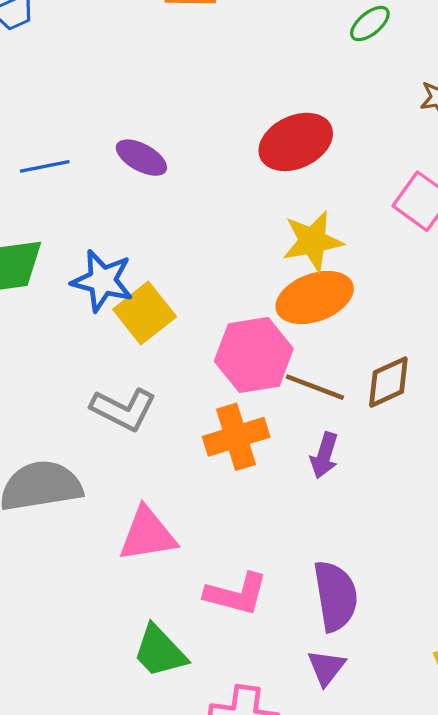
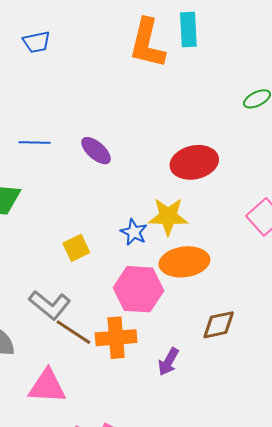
yellow star: (313, 241) -> (168, 216), moved
blue star: (102, 281) -> (134, 232), moved, size x0.7
yellow square: (145, 313) -> (76, 248), size x0.7
brown line: (315, 387) -> (73, 332), moved

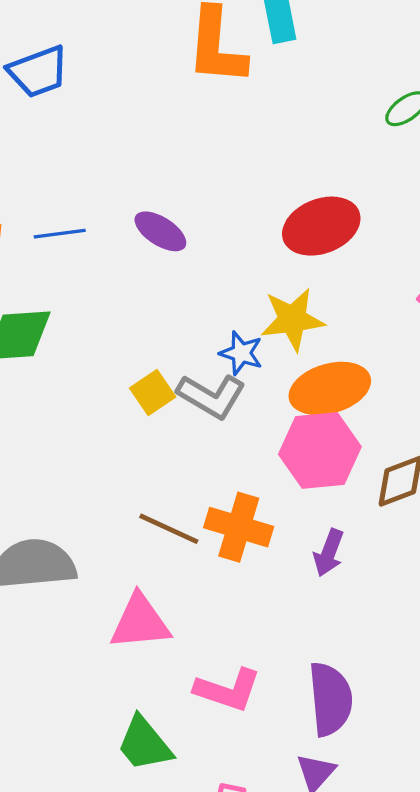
blue trapezoid: (36, 42) -> (38, 72), size x1.4
pink hexagon: (139, 289) -> (320, 450), moved
gray L-shape: (50, 305) -> (211, 396), moved
orange cross: (116, 338) -> (239, 527), turned 30

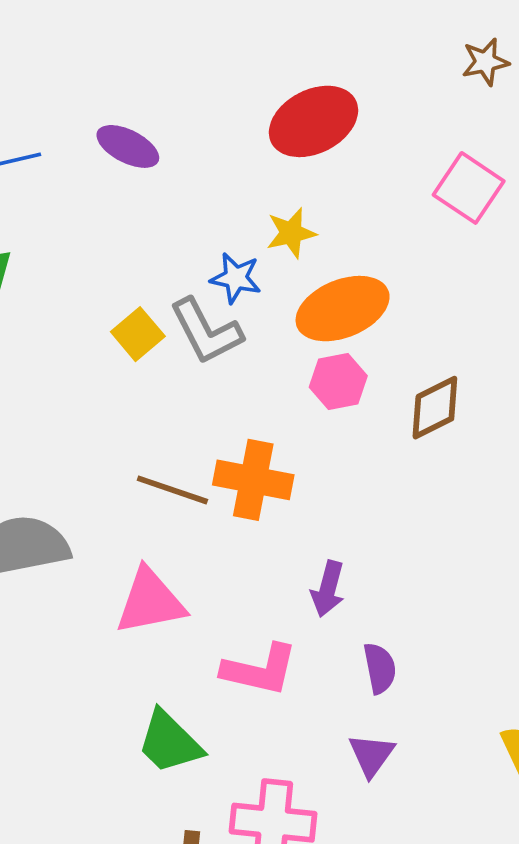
yellow star: (293, 319) -> (291, 233), size x0.7
gray L-shape: (211, 396) -> (206, 331), turned 38
pink hexagon: (320, 450) -> (338, 382), size x0.6
purple arrow: (329, 553) -> (328, 589), moved
purple semicircle: (330, 699) -> (380, 668), size x0.6

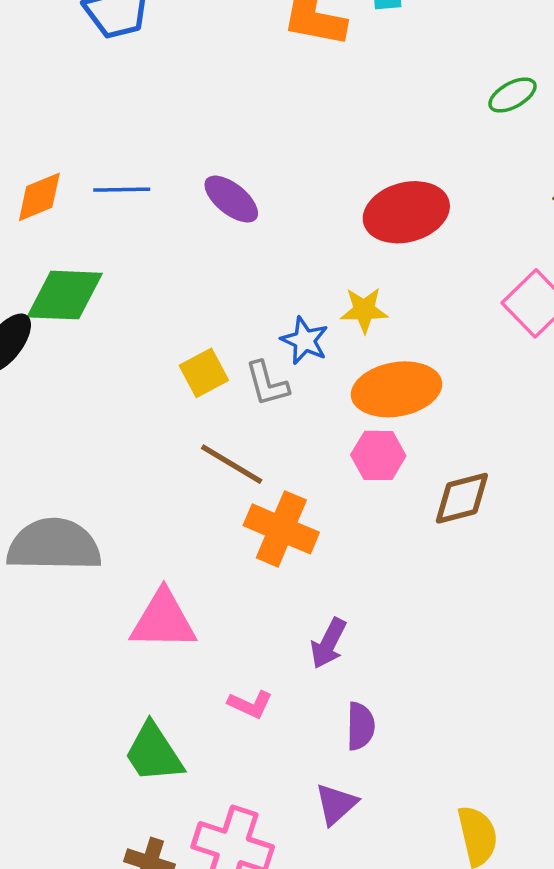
gray L-shape: (206, 331) -> (267, 384), size x0.7
brown line: (172, 490) -> (232, 464), moved
pink L-shape: (260, 670) -> (250, 704), size x0.6

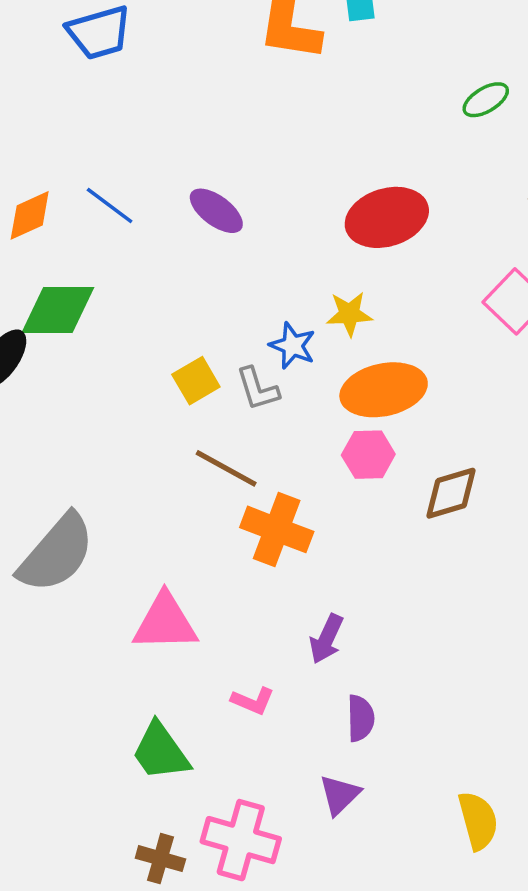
blue line: (122, 190) -> (110, 206), turned 40
gray semicircle: (54, 545) -> (56, 553), turned 132

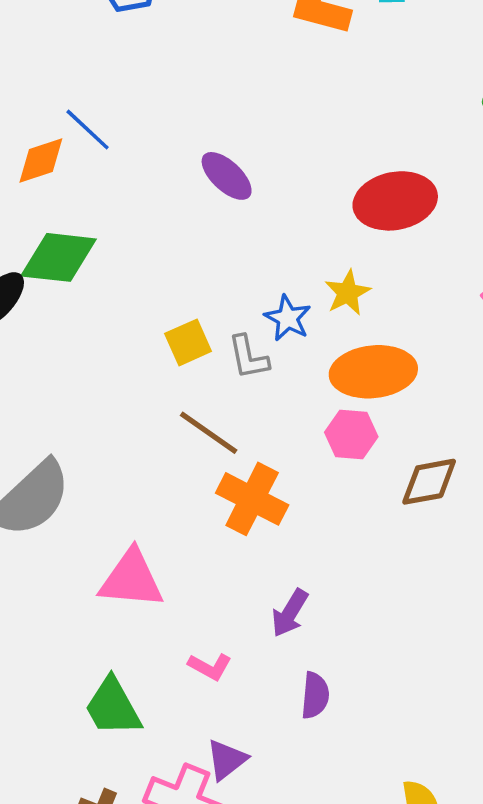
blue line: (110, 206) -> (88, 130), moved
yellow star: (349, 314) -> (348, 293), turned -30
purple triangle: (340, 795) -> (226, 760), moved

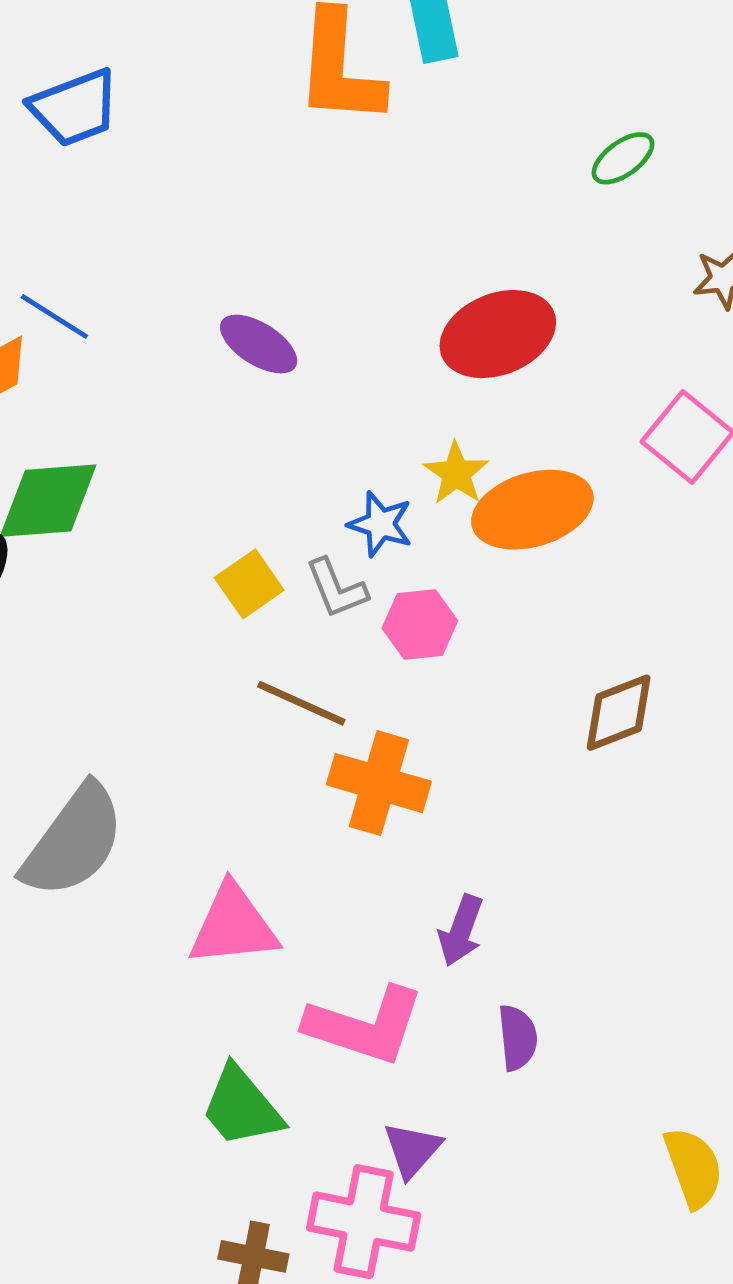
orange ellipse: (373, 372) -> (532, 510), moved
pink hexagon: (351, 434) -> (420, 624), moved
pink L-shape: (210, 667) -> (365, 1026), size x2.0

